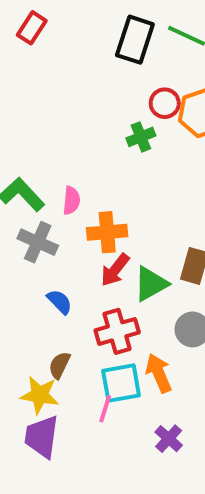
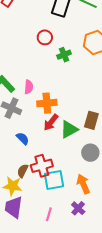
red circle: (165, 103) -> (45, 37), moved
red cross: (117, 331) -> (42, 166), moved
orange arrow: (159, 373) -> (83, 184), moved
pink line: (105, 409) -> (49, 214), moved

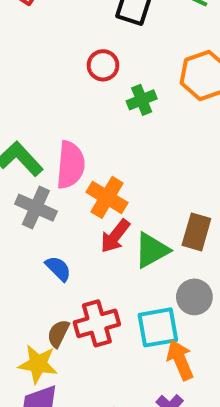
pink semicircle: (29, 87) -> (70, 165), size x1.6
orange cross: (47, 103) -> (107, 197), turned 36
cyan square: (54, 180) -> (158, 327), moved

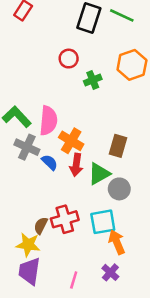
brown rectangle: (196, 232) -> (118, 146), moved
red arrow: (115, 236) -> (76, 165), turned -30
blue semicircle: (58, 269) -> (50, 162), moved
gray circle: (194, 297) -> (119, 189), moved

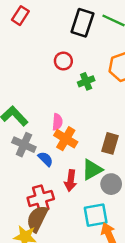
pink semicircle: (48, 121) -> (57, 122), moved, size x0.6
red arrow: (76, 165) -> (71, 180), moved
red cross: (65, 219) -> (41, 198), moved
brown semicircle: (41, 226) -> (37, 219), size x1.6

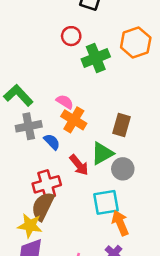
green cross: (86, 81) -> (96, 58), size x1.5
pink semicircle: (57, 122) -> (65, 102), turned -63
gray cross: (24, 145) -> (29, 126), turned -35
red arrow: (71, 180) -> (79, 165), turned -48

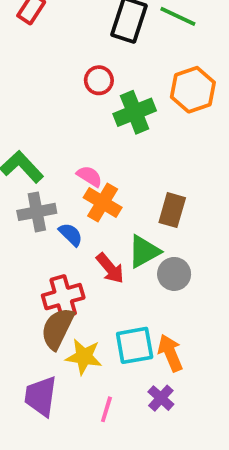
cyan square: (106, 202) -> (135, 345), moved
yellow star: (30, 226) -> (84, 357), moved

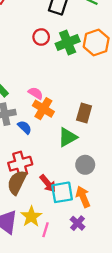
green cross: (135, 112) -> (68, 43), moved
red arrow: (110, 268) -> (48, 183), moved
gray circle: (174, 274) -> (85, 165), moved
yellow star: (84, 357) -> (31, 217), moved, turned 30

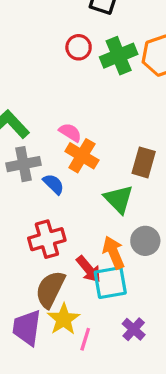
green triangle: (68, 137) -> (119, 199), turned -45
brown semicircle: (17, 182) -> (50, 289), moved
orange arrow: (83, 197) -> (114, 253), moved

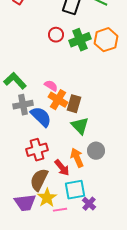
brown rectangle: (144, 162) -> (74, 104), moved
blue semicircle: (54, 184) -> (41, 117), size x1.6
cyan square: (110, 283) -> (75, 190), moved
purple trapezoid: (27, 328) -> (25, 203), turned -105
pink line: (85, 339) -> (60, 210), turned 64

